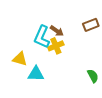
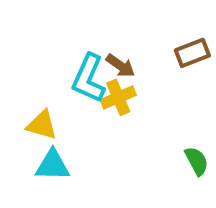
cyan triangle: (36, 74) -> (53, 165), moved

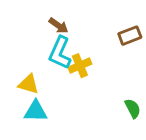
brown arrow: (120, 66) -> (59, 26), moved

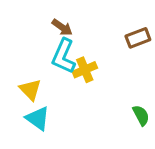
yellow triangle: (29, 84) -> (30, 90), turned 30
cyan triangle: (36, 111) -> (38, 118), turned 35

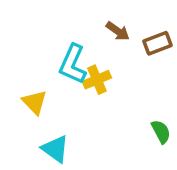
brown arrow: (62, 27) -> (118, 31), moved
cyan triangle: (38, 118) -> (55, 149), moved

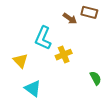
brown rectangle: (158, 43) -> (89, 12), moved, turned 35
yellow cross: (97, 80) -> (64, 55), moved

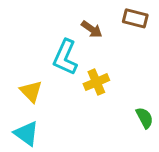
brown arrow: (70, 19) -> (92, 29), moved
cyan triangle: (33, 88) -> (26, 133), moved

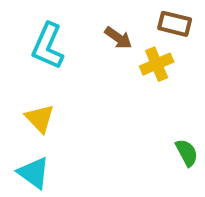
cyan L-shape: (65, 57) -> (48, 46), moved
yellow cross: (96, 82) -> (157, 64), moved

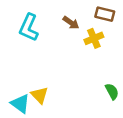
yellow triangle: (40, 118) -> (40, 95), moved

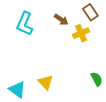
brown rectangle: (105, 14) -> (90, 12), turned 42
yellow triangle: (40, 95) -> (46, 82), moved

